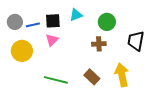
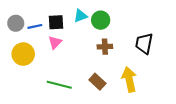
green circle: (107, 22) -> (101, 20), moved

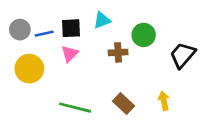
green circle: (101, 20) -> (144, 35), moved
black trapezoid: (144, 43) -> (183, 55), turned 30
brown cross: (105, 47) -> (118, 52), moved
yellow arrow: (129, 79) -> (164, 101), size x0.6

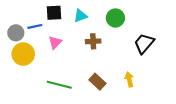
black square: (71, 28) -> (54, 13), moved
gray circle: (20, 30) -> (16, 33), moved
green circle: (144, 35) -> (115, 18), moved

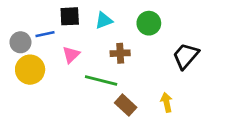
green line: (59, 85) -> (101, 81), moved

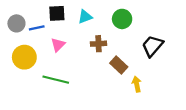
gray circle: (20, 42) -> (16, 23), moved
green line: (101, 81) -> (56, 80), moved
brown rectangle: (126, 105) -> (119, 65), moved

